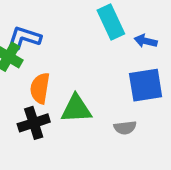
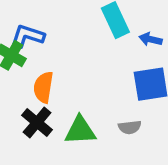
green triangle: (76, 109) -> (80, 130), moved
black cross: (34, 123) -> (37, 122), turned -32

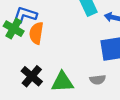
orange semicircle: (43, 87) -> (36, 33), moved

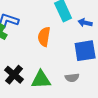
orange semicircle: (36, 33) -> (44, 37), moved

